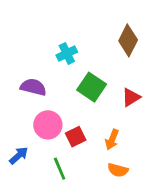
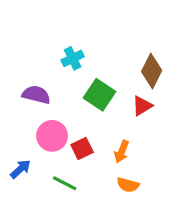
brown diamond: (128, 40) -> (152, 71), moved
green line: (60, 169) -> (65, 183), turned -40

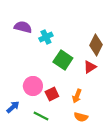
purple semicircle: (36, 95) -> (23, 27), moved

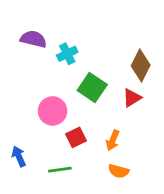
pink circle: (33, 86) -> (53, 111), moved
blue arrow: (13, 107) -> (19, 156), turned -72
green line: (41, 116) -> (60, 170), turned -35

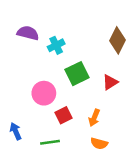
brown diamond: (141, 65) -> (118, 40), moved
green square: (92, 87) -> (77, 74), turned 30

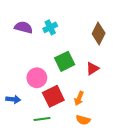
cyan cross: (56, 45) -> (50, 27), moved
red square: (64, 115) -> (53, 96), size x1.5
blue arrow: (16, 131) -> (13, 99), moved, turned 120

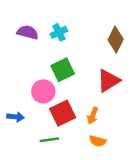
green square: (65, 61) -> (63, 70), moved
red triangle: (92, 69) -> (108, 81), size x1.5

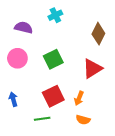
cyan cross: (59, 32) -> (55, 15), moved
pink circle: (43, 91) -> (17, 58), moved
blue arrow: (16, 117) -> (13, 99), turned -112

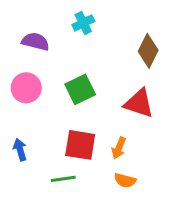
red triangle: (92, 69) -> (139, 103), turned 50
red square: (53, 96) -> (80, 145), turned 35

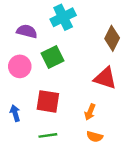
cyan cross: (83, 23) -> (63, 17), size x1.5
green square: (80, 89) -> (53, 57), moved
red square: (80, 145) -> (48, 101), moved

